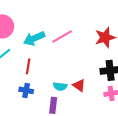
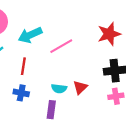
pink line: (62, 36) -> (61, 46), moved
red triangle: (79, 85) -> (80, 87), turned 40

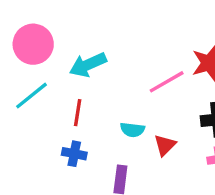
pink line: (61, 46) -> (167, 82), moved
cyan semicircle: (59, 88) -> (132, 130), moved

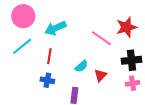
pink line: (167, 82) -> (101, 38), turned 65
cyan semicircle: (132, 130) -> (81, 66), turned -48

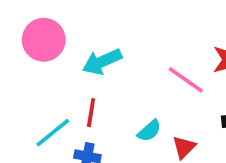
cyan line: (22, 46) -> (53, 133), moved

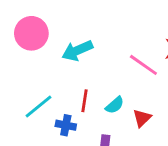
red line: (91, 113) -> (85, 101), moved

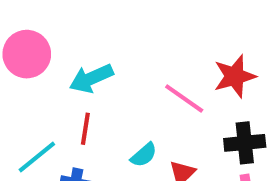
red line: (85, 101) -> (85, 129), moved

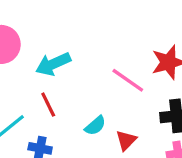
red line: (85, 129) -> (48, 105), turned -35

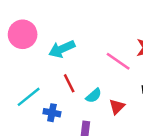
red line: (48, 105) -> (69, 83), moved

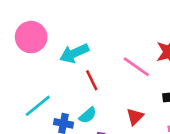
red line: (69, 83) -> (92, 80), moved
cyan semicircle: (94, 96) -> (88, 115), moved

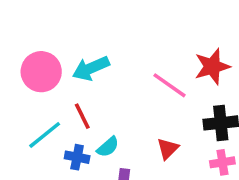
pink circle: (31, 37) -> (41, 72), moved
red line: (92, 80) -> (82, 116), moved

